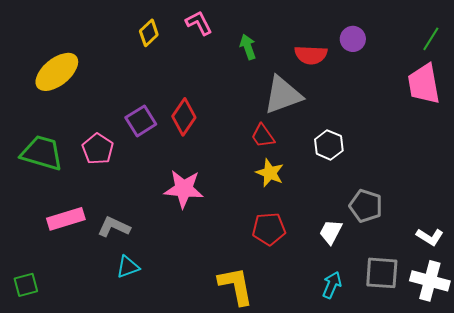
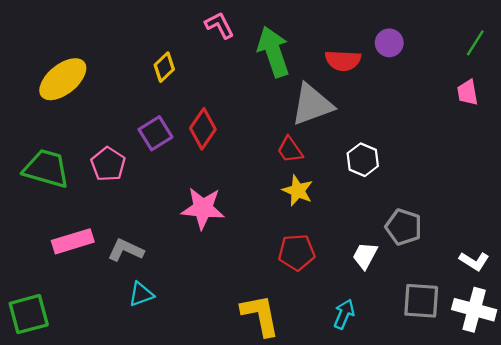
yellow diamond: (149, 33) -> (164, 67), moved
green arrow: (248, 47) -> (273, 52), size x1.8
pink trapezoid: (424, 84) -> (468, 92), size x0.6
green square: (26, 285) -> (29, 314), size x1.5
cyan arrow: (332, 285) -> (344, 314), moved

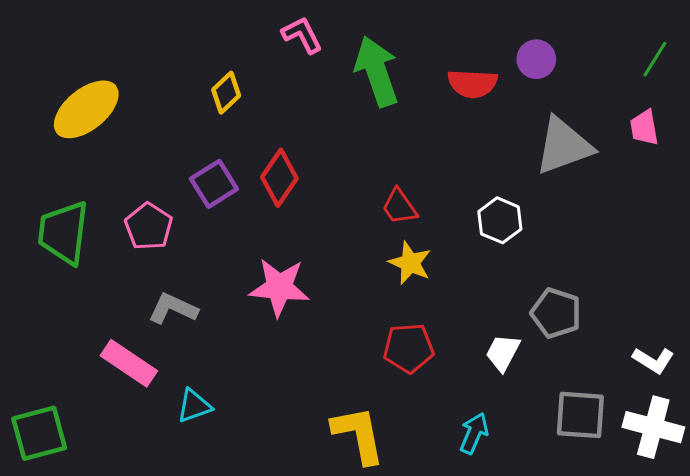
gray triangle: (312, 105) -> (564, 146), moved
green trapezoid: (46, 169) -> (63, 233), turned -99
pink rectangle: (73, 241) -> (129, 363), moved, turned 51
gray L-shape: (126, 250) -> (173, 309), moved

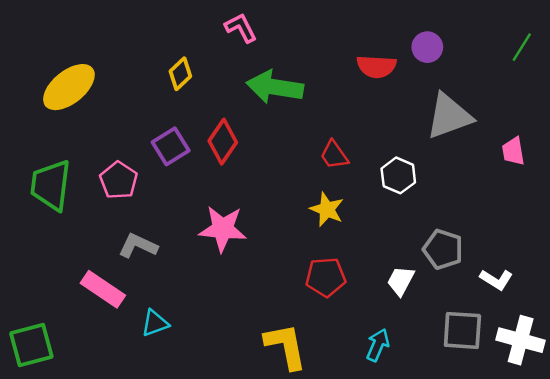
green arrow: (377, 71) -> (275, 87), moved, turned -62
pink trapezoid: (644, 128) -> (513, 151), moved
red trapezoid: (399, 207) -> (334, 155), moved
white L-shape: (653, 360) -> (496, 280), moved

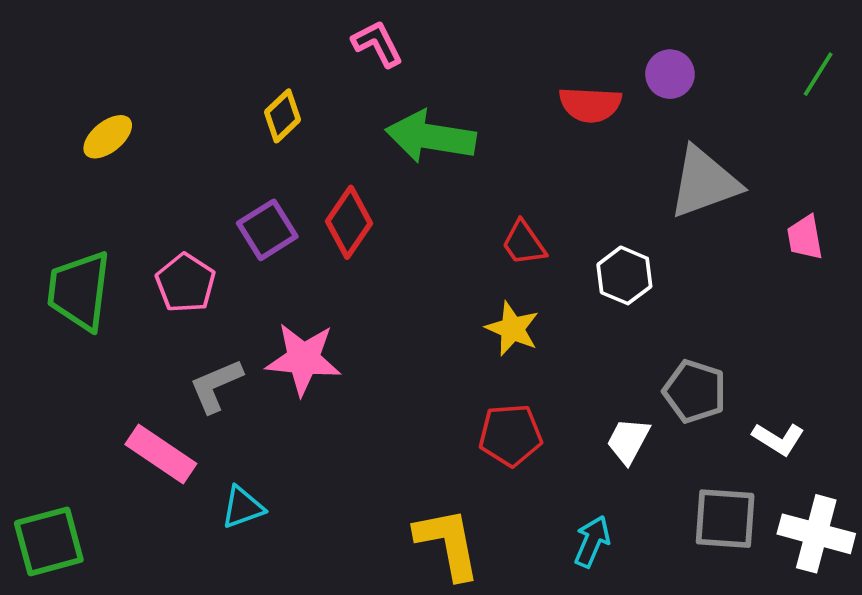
yellow ellipse: (69, 87) -> (108, 137), size x0.6
pink star: (223, 229) -> (303, 359), moved
gray L-shape: (138, 246) -> (216, 386), turned -48

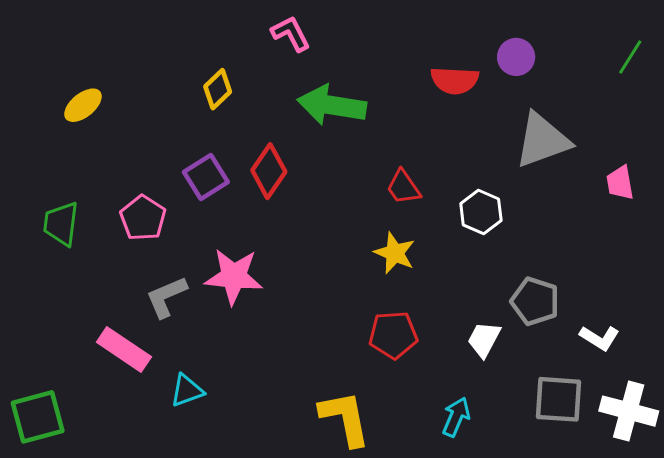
green trapezoid: (79, 291) -> (61, 224), size x0.7

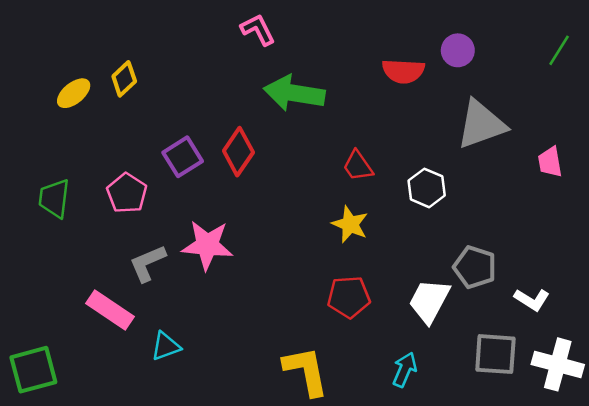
yellow diamond: (218, 89) -> (124, 79), moved
white trapezoid: (484, 339) -> (429, 301), size x1.4

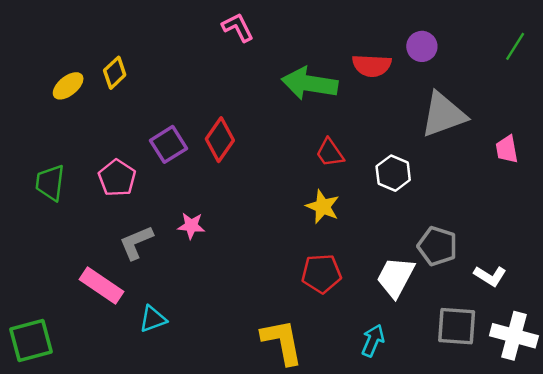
green arrow: (294, 93) -> (310, 83), moved
pink star: (207, 245) -> (191, 226), size x0.6

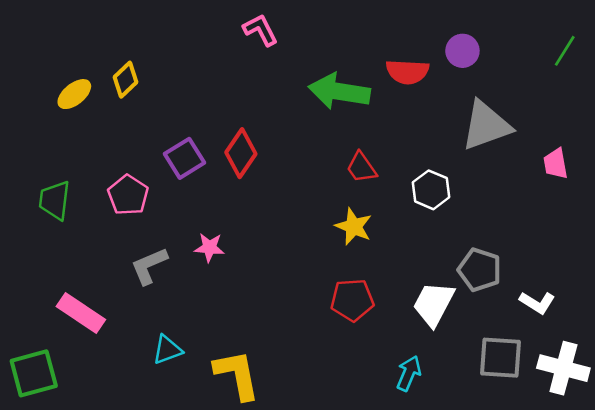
pink rectangle: (102, 286) -> (81, 313), moved
yellow L-shape: (282, 342) -> (237, 375), moved

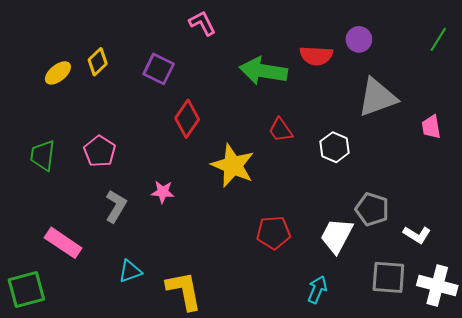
purple square: (184, 158) -> (159, 69), moved, turned -32
yellow star: (354, 227) -> (233, 166), moved, size x1.5
gray L-shape: (149, 266) -> (116, 206), turned 144

